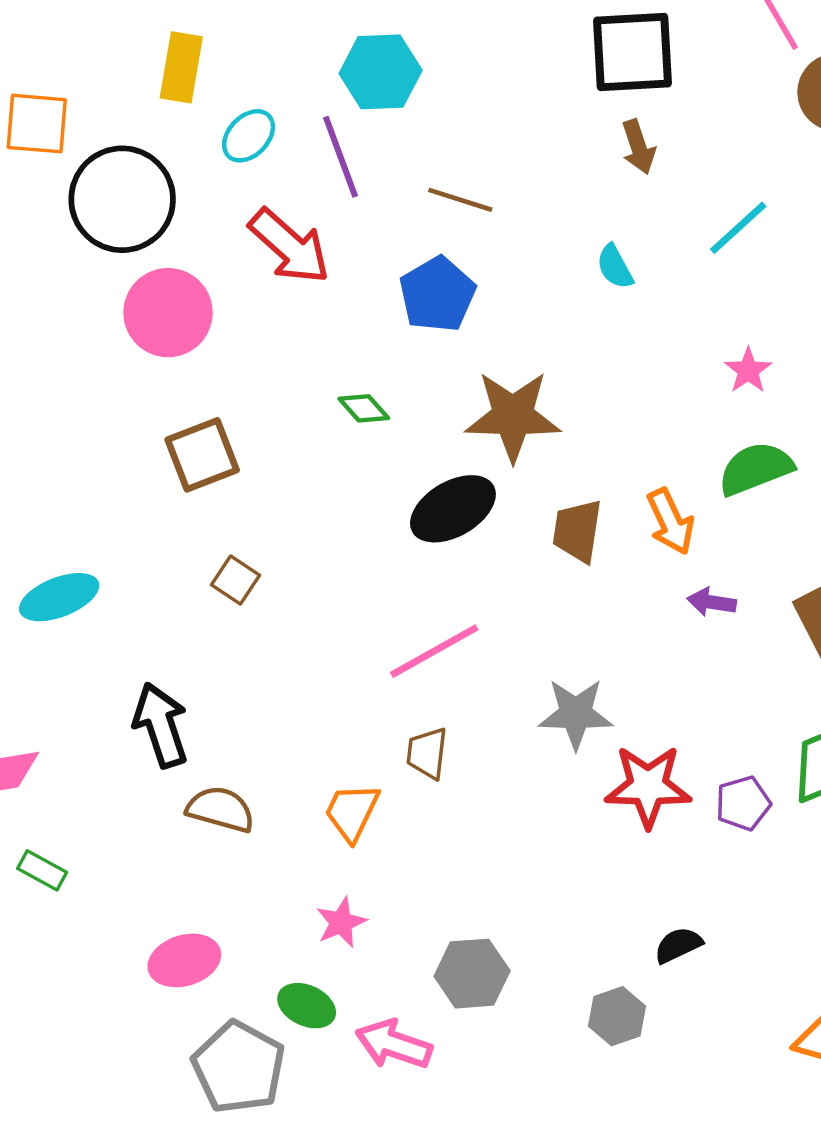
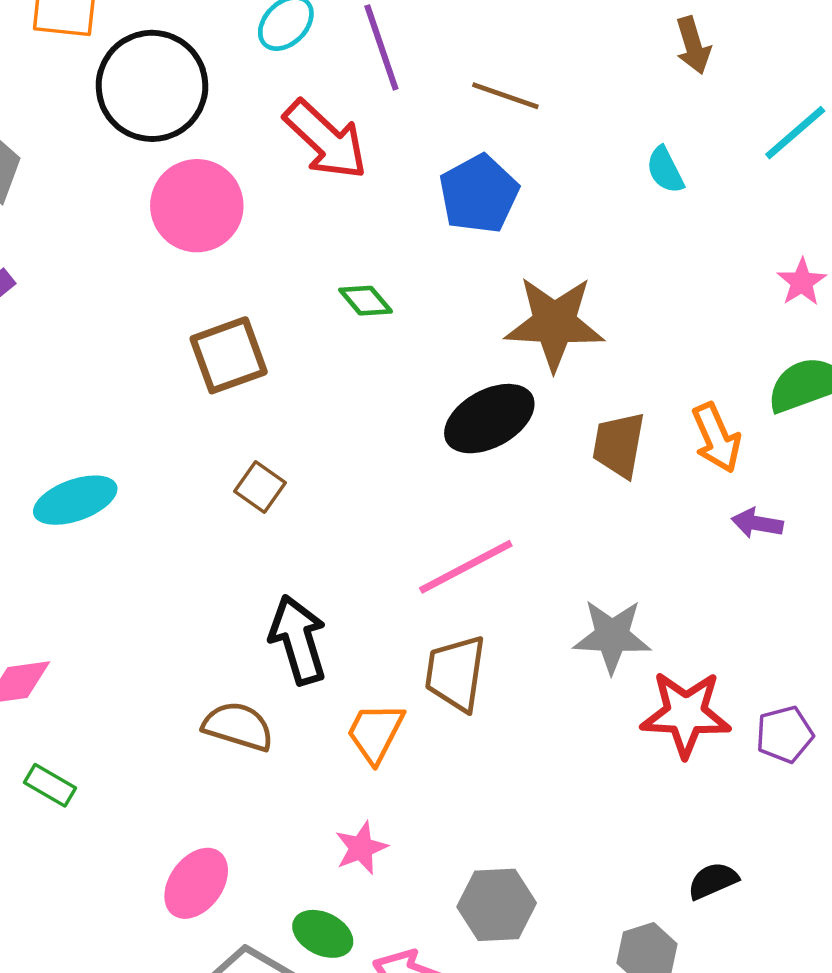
green diamond: (364, 408) -> (366, 301), moved
black arrow: (161, 725) -> (298, 640), moved
brown trapezoid: (427, 753) -> (456, 673), size x1.4
pink ellipse: (184, 960) -> (196, 883), turned -38

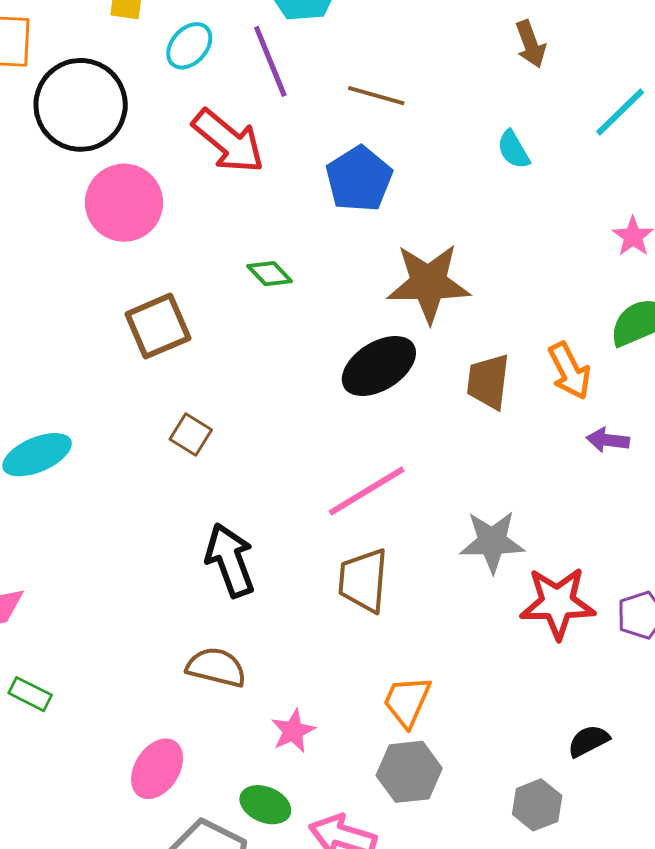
brown semicircle: (238, 726) -> (216, 667), moved
orange trapezoid: (375, 733) -> (407, 701), moved

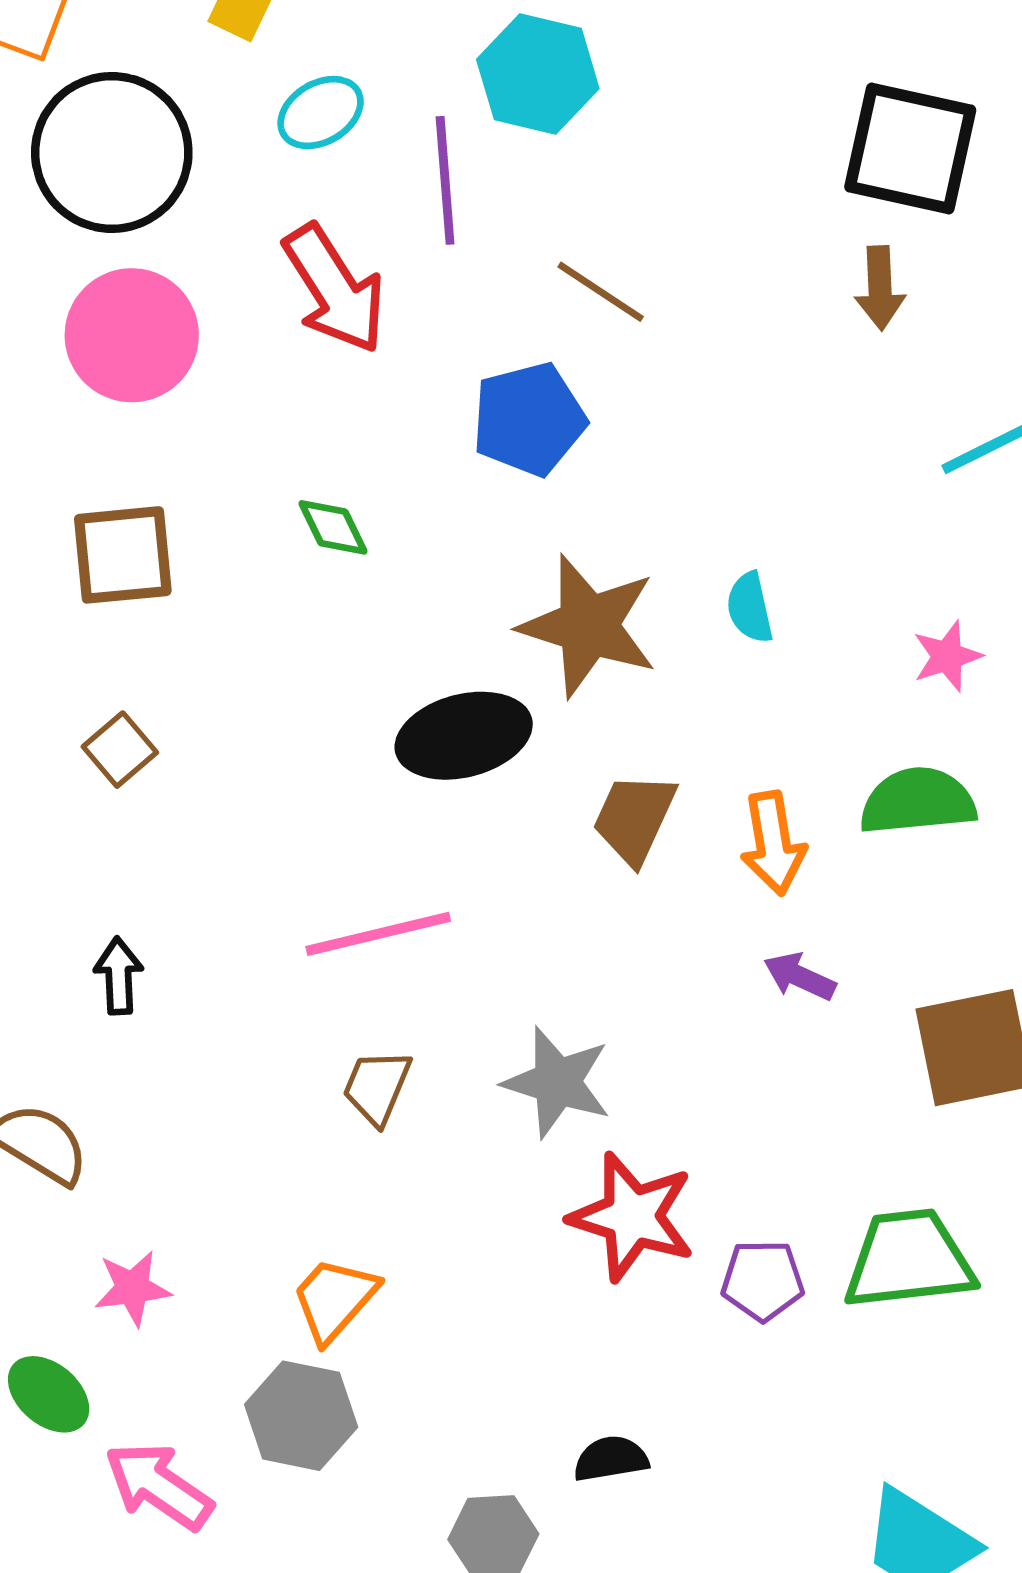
cyan semicircle: (513, 150) -> (750, 608), moved
black arrow: (230, 560) -> (119, 976), size x0.6
brown trapezoid: (363, 580) -> (377, 1087), moved, size x0.7

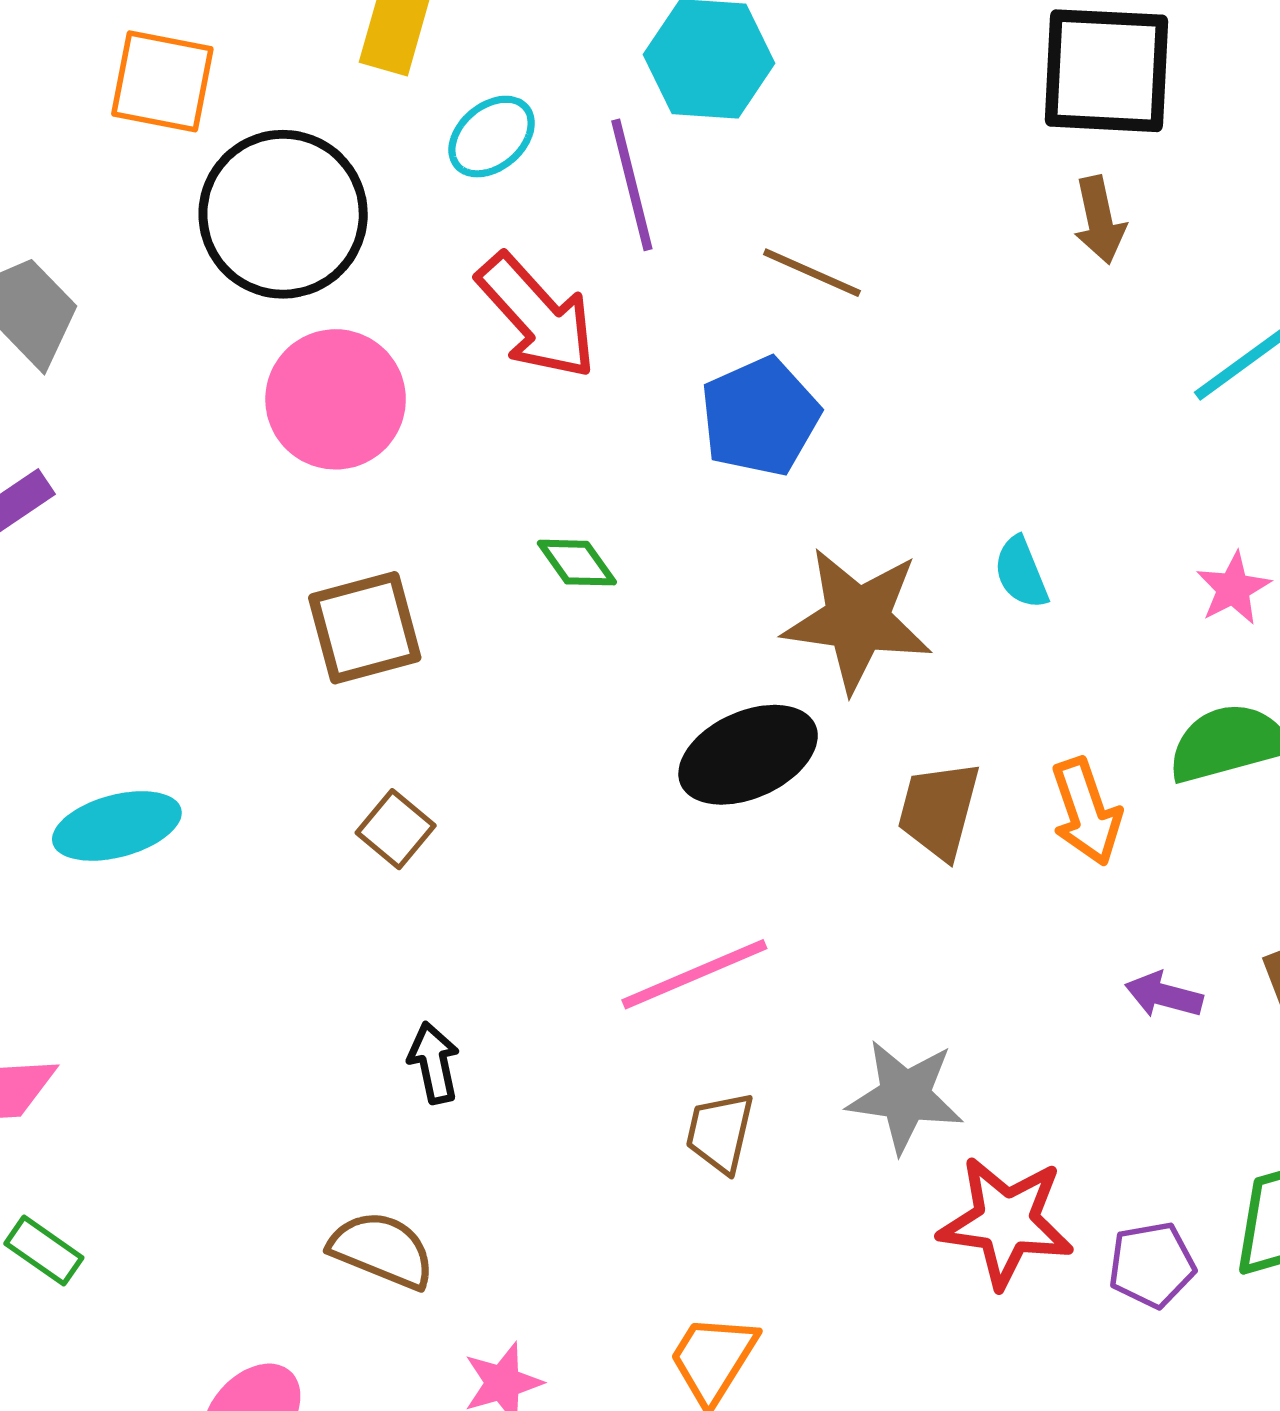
purple arrow: (800, 977) -> (1164, 995), moved

